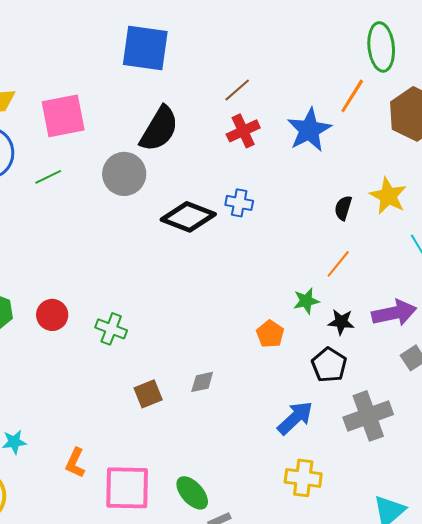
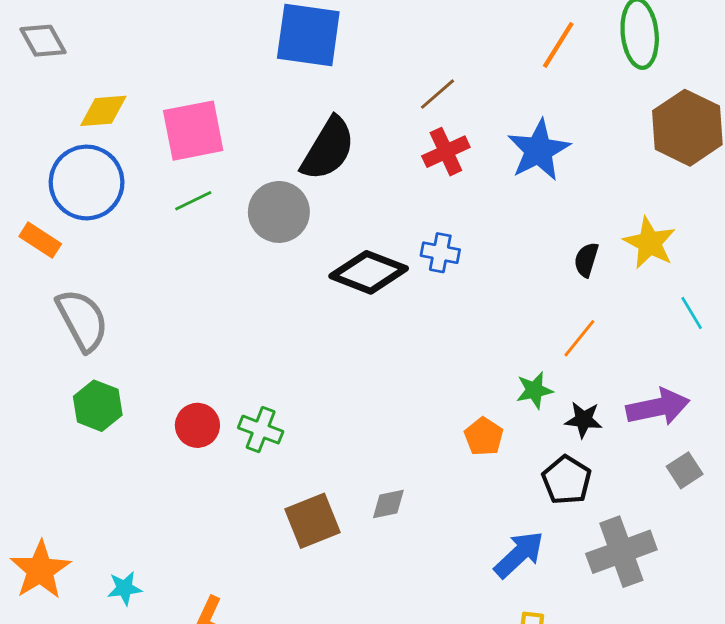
orange line: (352, 96) -> (558, 45), moved
green line: (48, 177) -> (193, 201), moved
red circle: (52, 315) -> (197, 425), moved
brown square: (148, 394) -> (313, 521), size x1.4

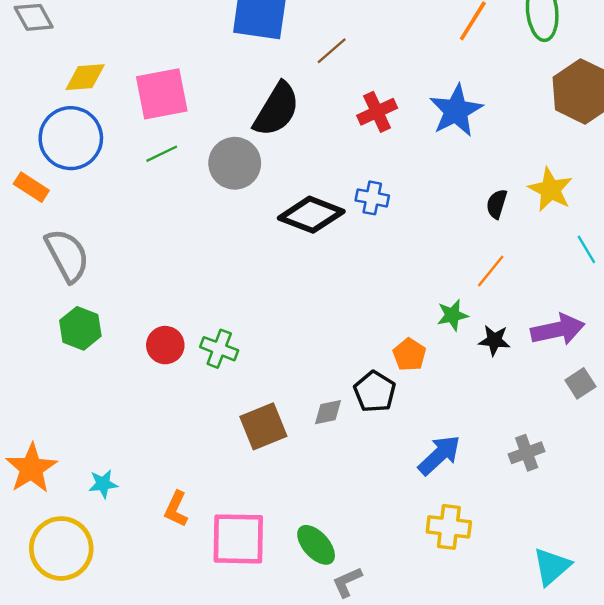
brown line: (438, 94) -> (332, 51), moved
black pentagon: (567, 480) -> (375, 392), moved
gray cross: (621, 552) -> (527, 453), size x0.6

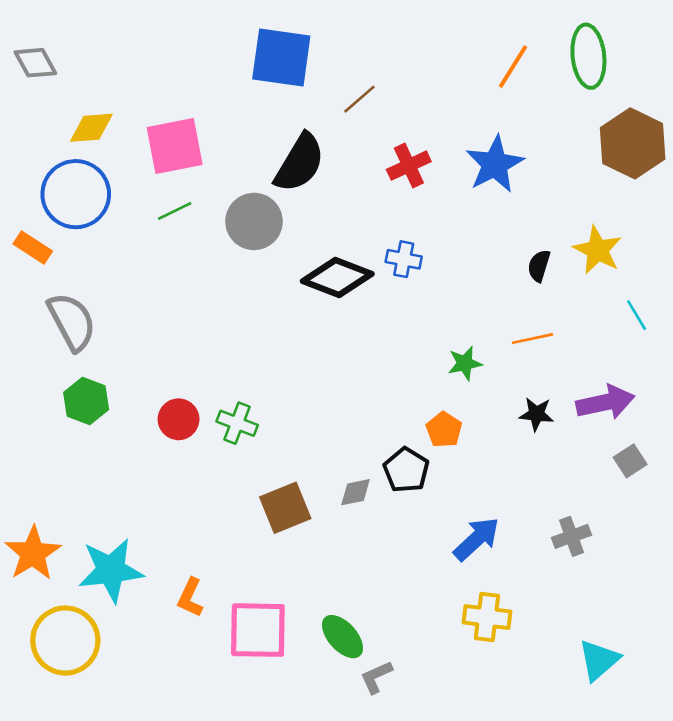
orange line: (491, 271) -> (532, 339), turned 39
green star: (452, 315) -> (465, 363), moved
cyan star: (103, 484) -> (111, 570), size x2.0

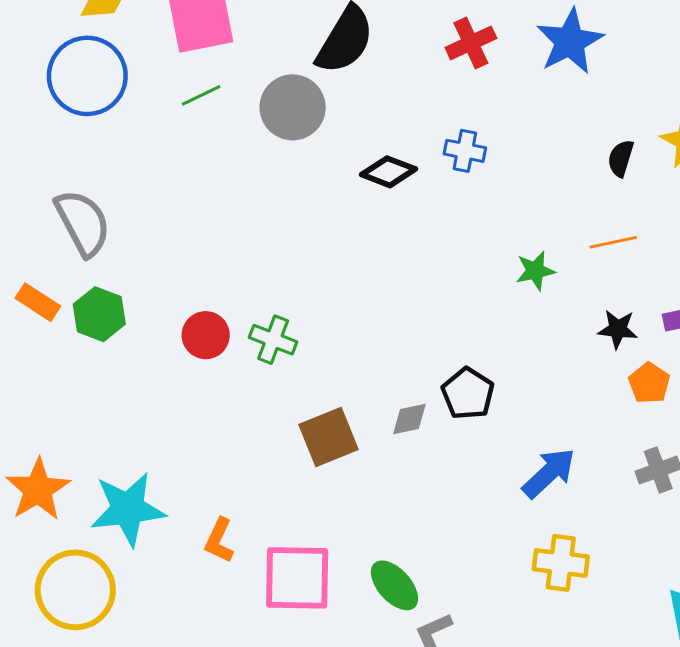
orange rectangle: (33, 247) -> (38, 302), moved
black diamond: (337, 277) -> (388, 172), size x0.7
orange pentagon: (444, 430) -> (649, 383), moved

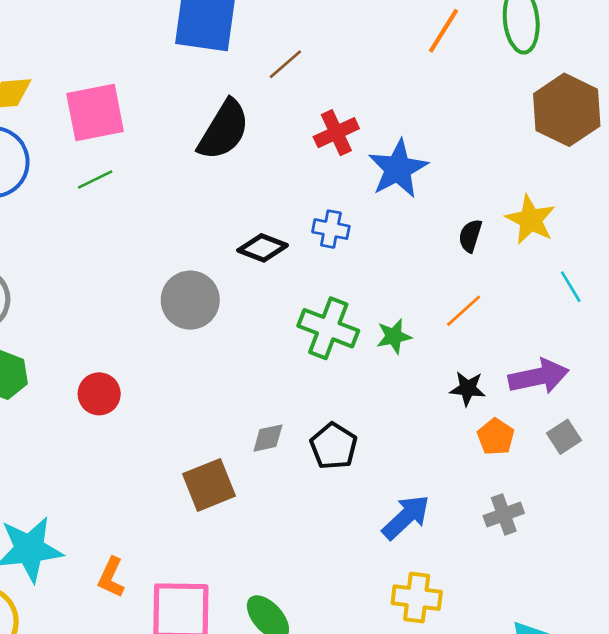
blue star: (570, 41) -> (398, 169), moved
gray circle: (293, 107) -> (190, 300), moved
orange line: (613, 242) -> (464, 311), turned -30
green cross: (273, 340) -> (328, 328), moved, size x1.4
gray diamond: (409, 419) -> (268, 438), moved

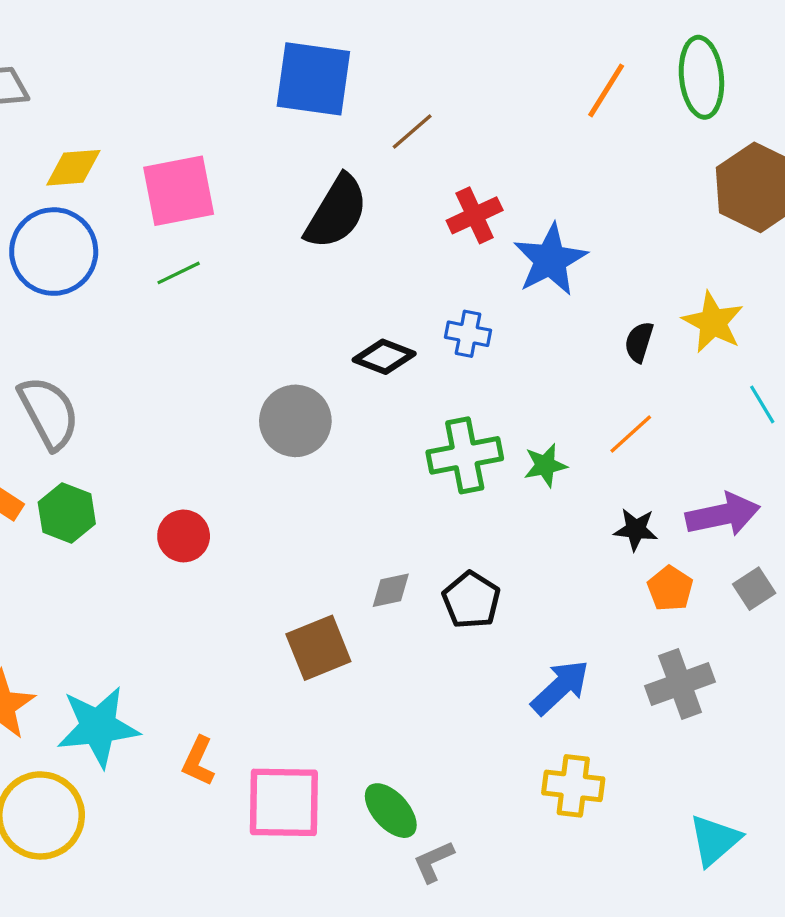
green cross: (328, 328) -> (465, 455), turned -32
gray cross: (504, 514) -> (680, 684), size x1.4

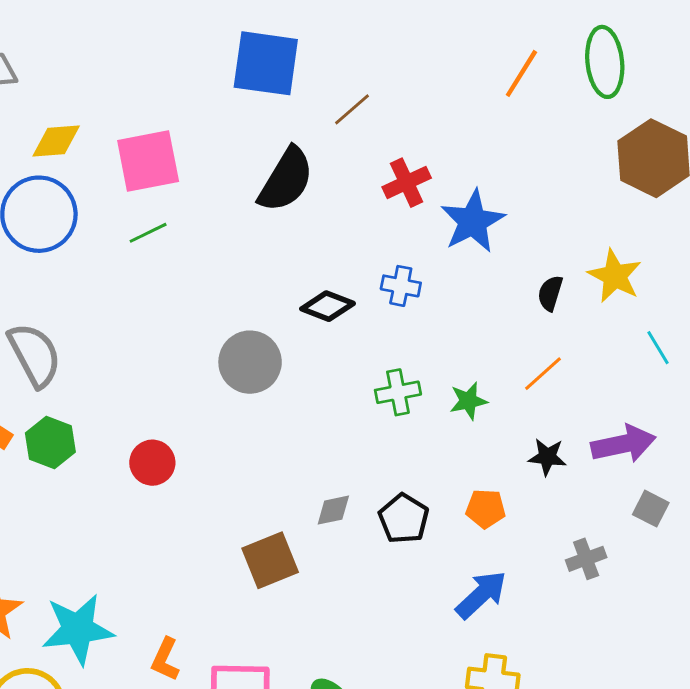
green cross: (465, 455) -> (398, 392), size x0.7
orange pentagon: (670, 589) -> (486, 509), moved, turned -30
gray square: (754, 589) -> (651, 509), turned -30
gray cross: (680, 684) -> (586, 559), moved, size x0.7

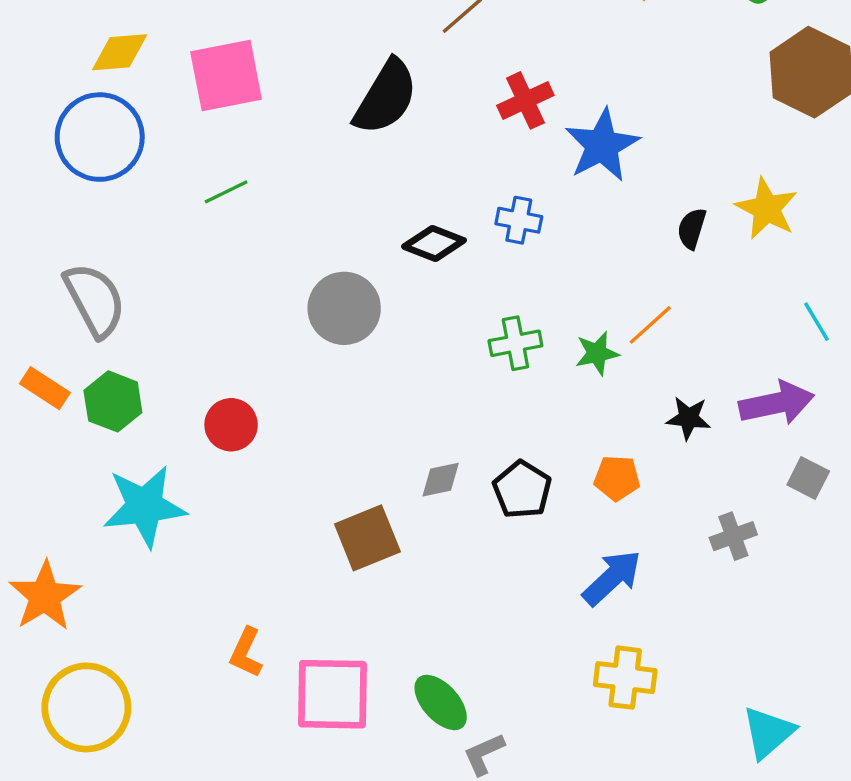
green line: (148, 233) -> (226, 192), moved
cyan line: (658, 348) -> (816, 322), moved
orange line: (543, 374) -> (650, 325), moved
cyan star: (78, 629) -> (145, 506), moved

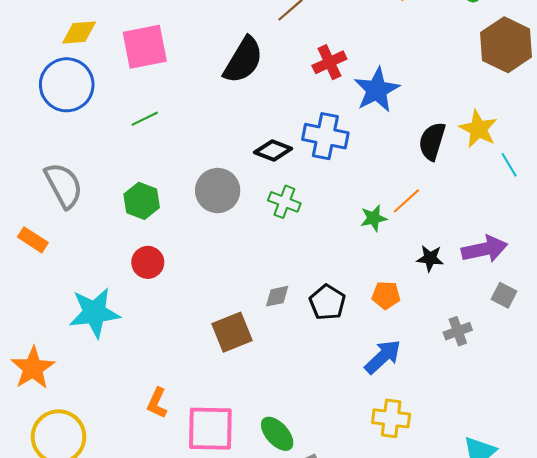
blue cross: (519, 220) -> (325, 136), size x1.6
black semicircle: (692, 228) -> (432, 141), size x1.5
cyan line: (816, 322) -> (509, 165), moved
green cross: (515, 343) -> (284, 202), moved, turned 32
green hexagon: (113, 401) -> (142, 201), moved

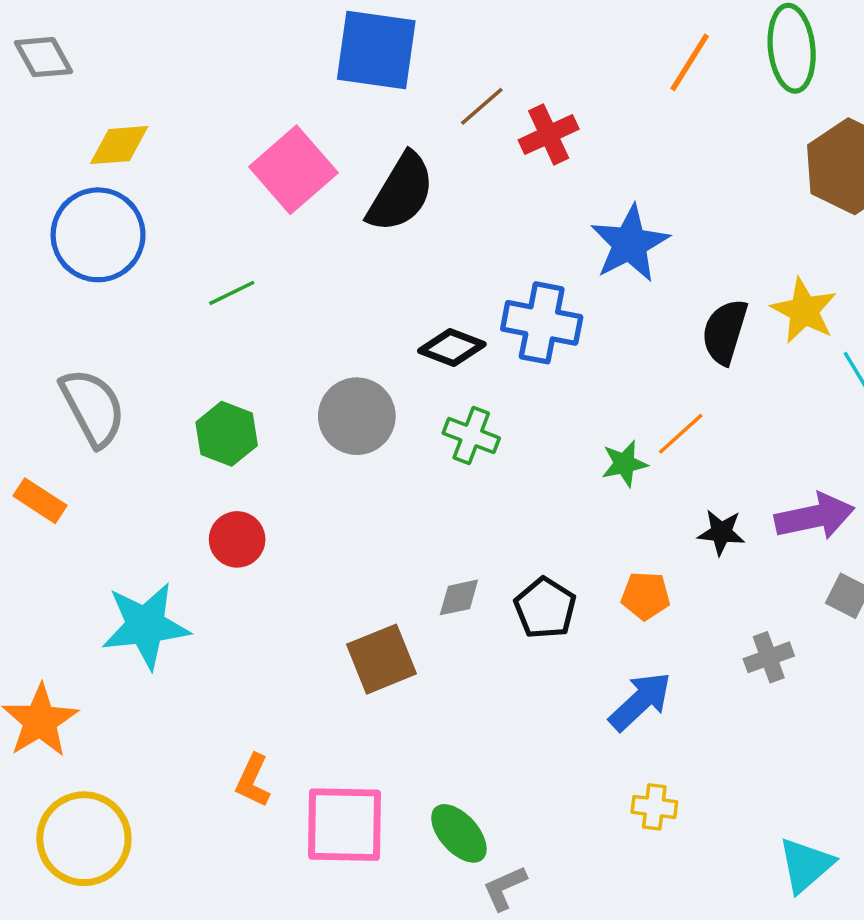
pink square: (145, 47) -> (293, 170), moved, turned -30
red cross: (329, 62) -> (549, 135), moved
yellow cross: (391, 418) -> (654, 807), size x0.7

